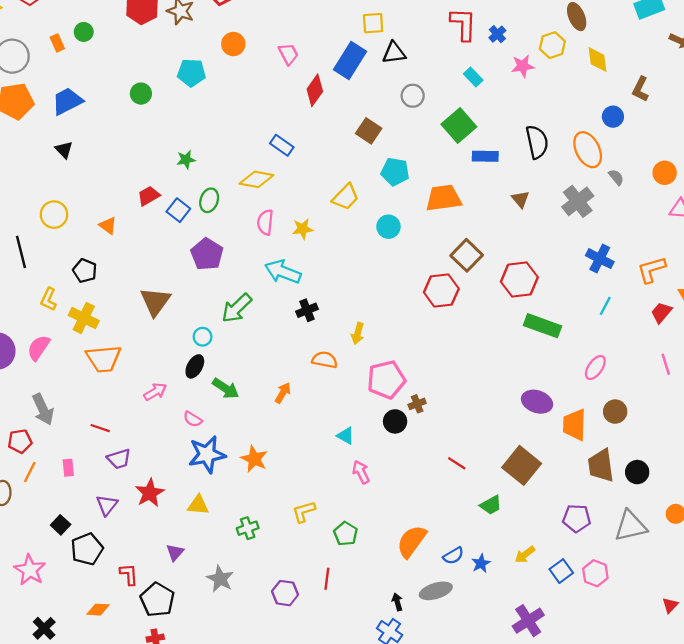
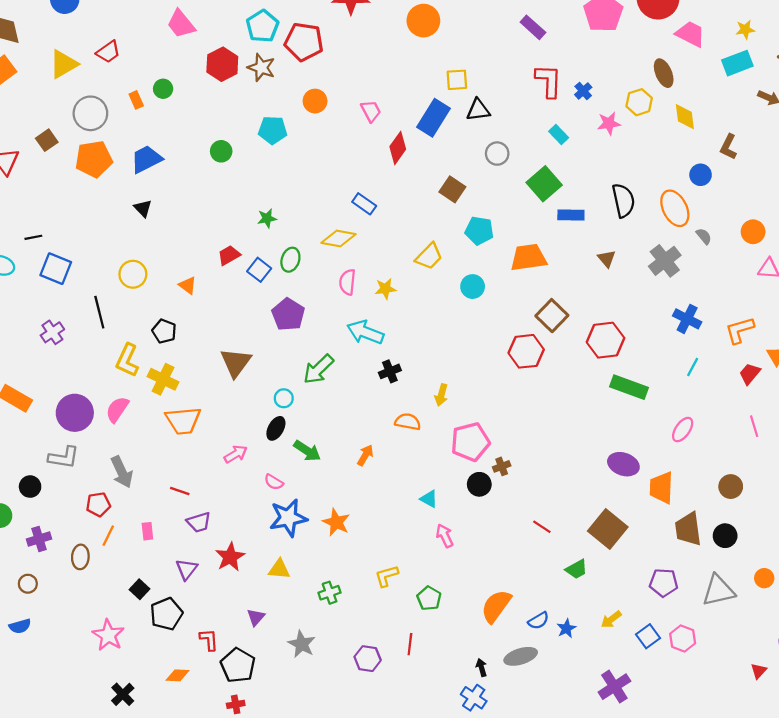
yellow L-shape: (48, 299) -> (127, 360), size x1.4
brown circle: (615, 412) -> (731, 487), moved

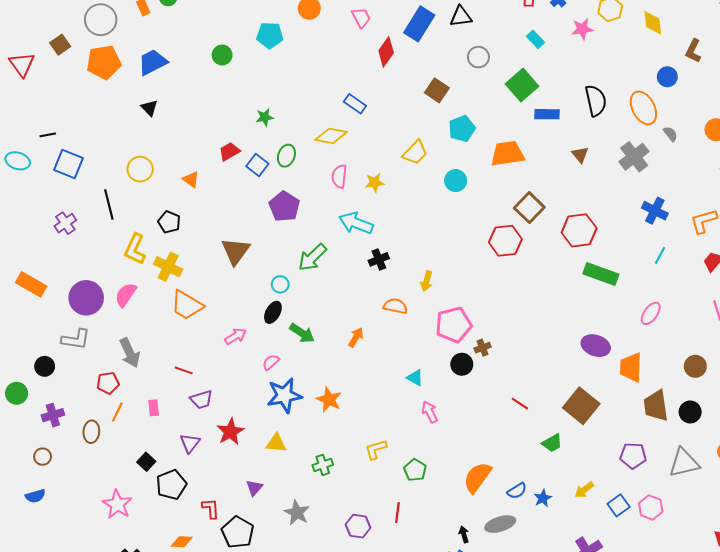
cyan pentagon: (479, 231) -> (462, 129), turned -30
orange trapezoid: (183, 421) -> (187, 305), turned 36
pink semicircle: (274, 482) -> (271, 362), turned 108

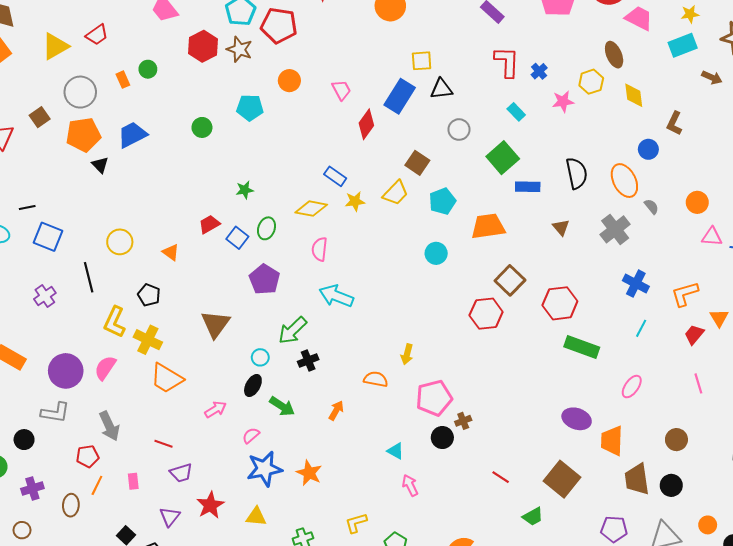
black triangle: (149, 108) -> (100, 165), moved
yellow trapezoid: (415, 153) -> (396, 193), moved
yellow star: (375, 183) -> (355, 201), moved
black cross: (379, 259) -> (308, 361), moved

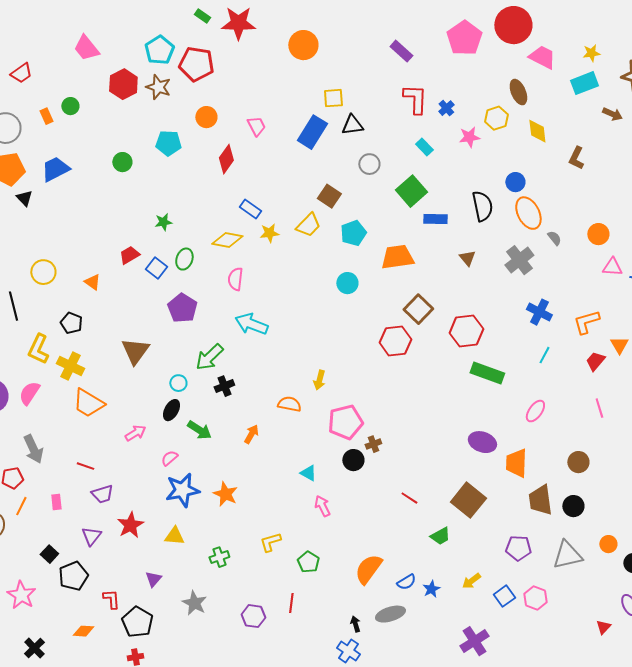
red diamond: (366, 124) -> (226, 159), moved
blue circle: (648, 149) -> (515, 182), moved

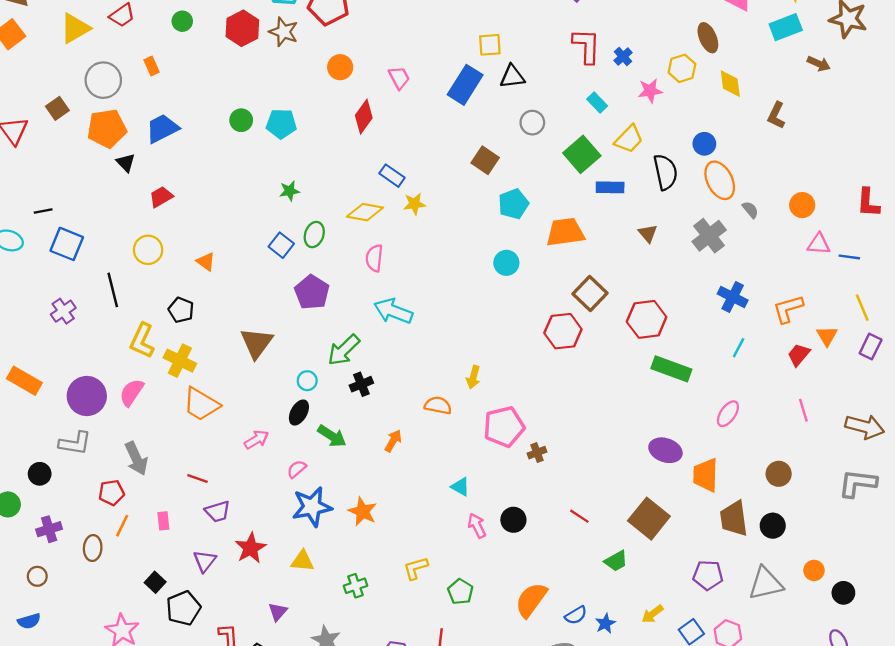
green circle: (70, 106) -> (182, 21), moved
cyan pentagon: (168, 143) -> (281, 124), moved
yellow trapezoid: (308, 225) -> (629, 139), moved
red trapezoid: (129, 255) -> (161, 197), moved
black circle: (353, 460) -> (513, 520), moved

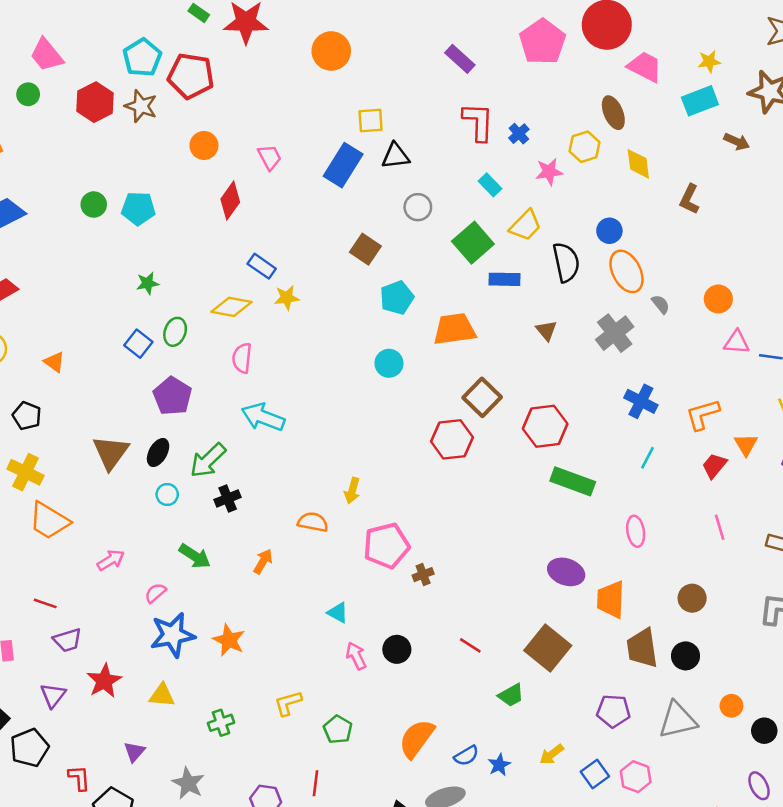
black ellipse: (299, 413) -> (158, 453), moved
pink ellipse: (728, 414) -> (636, 531), turned -44

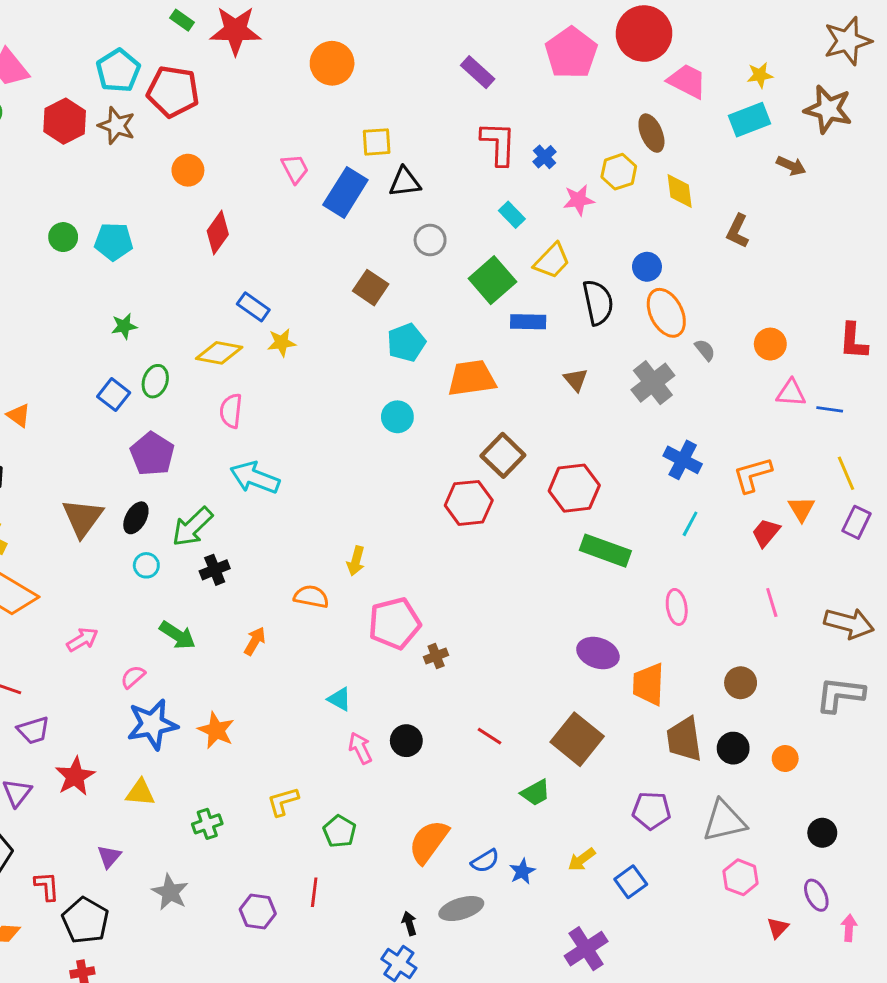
pink trapezoid: (270, 157) -> (295, 169), moved
orange circle: (731, 706) -> (785, 758), moved
pink hexagon: (636, 777) -> (741, 877), moved

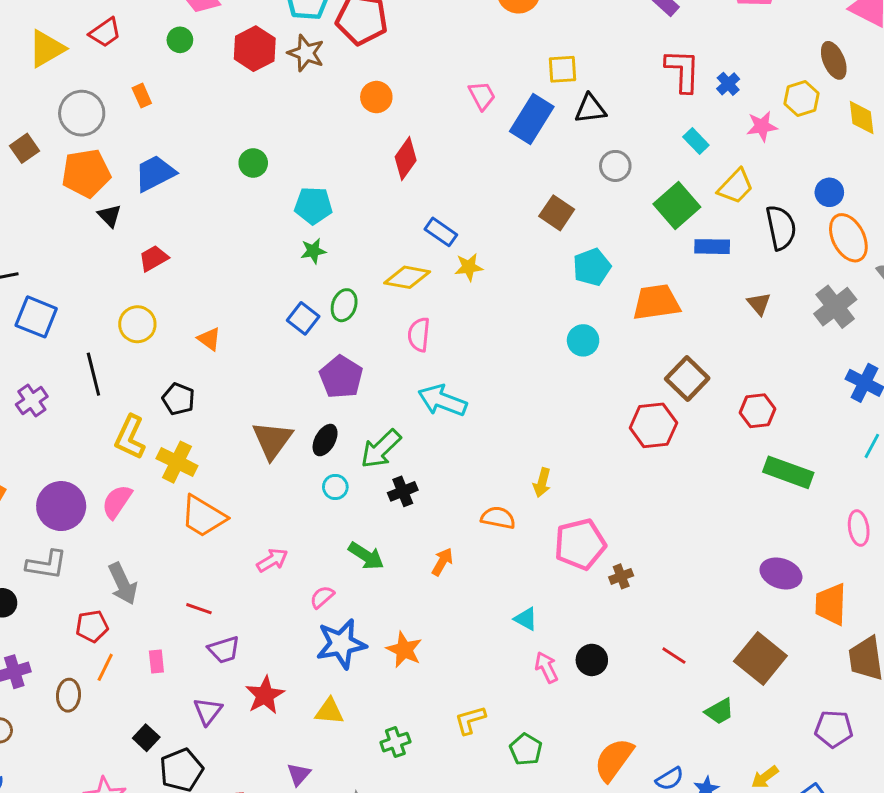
cyan pentagon: (114, 242) -> (313, 206), moved
red hexagon: (574, 488) -> (758, 411), size x0.7

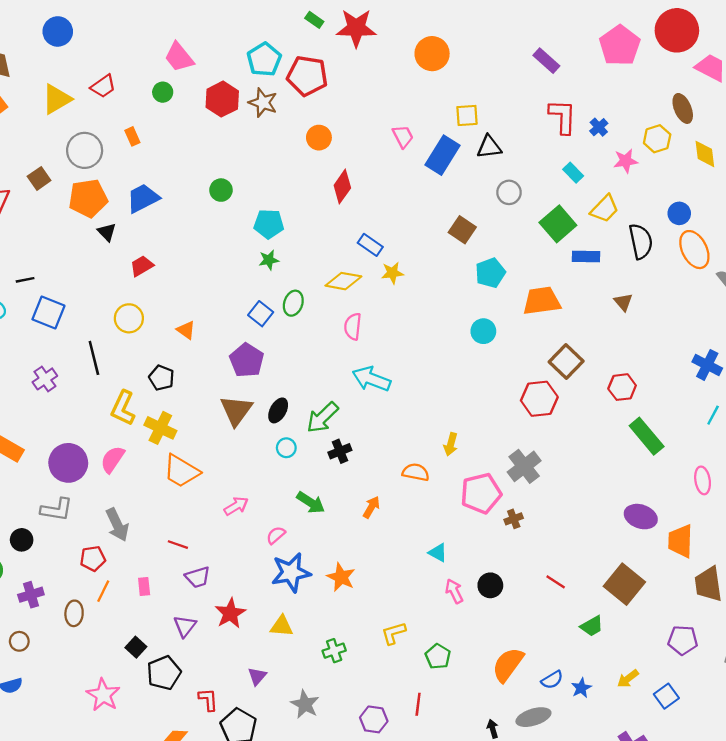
gray cross: (835, 307) -> (524, 466), moved
purple pentagon: (341, 377) -> (247, 360), moved
green rectangle: (788, 472) -> (647, 436), turned 30

